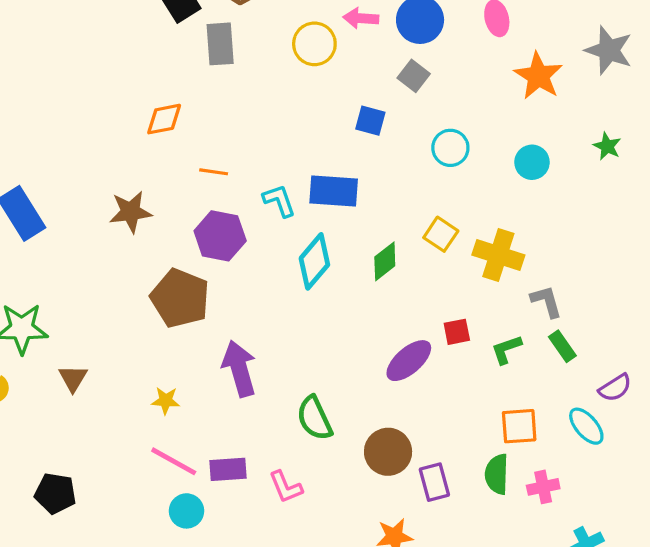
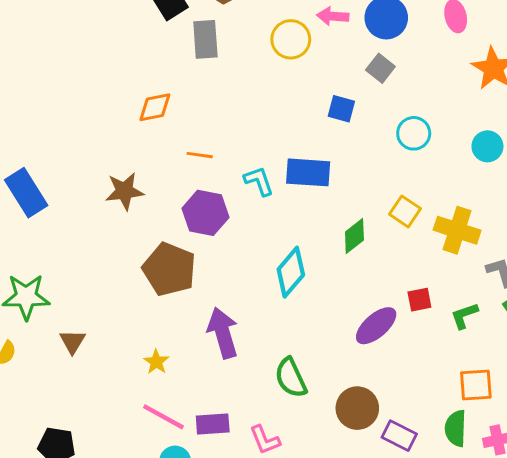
cyan diamond: (314, 261) -> (291, 272), moved
yellow star: (166, 401) -> (156, 362), turned 30
purple rectangle: (434, 482) -> (399, 436), turned -48

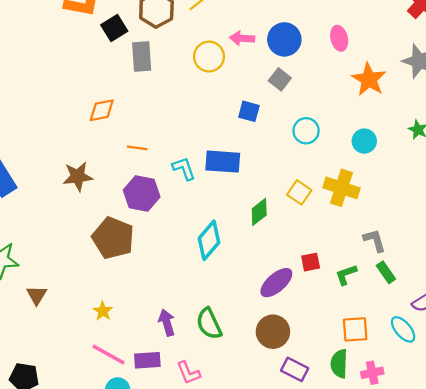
yellow cross: (457, 230) -> (341, 188), moved
purple arrow: (223, 333) -> (167, 323), moved, size x0.7
brown circle: (357, 408) -> (273, 332), moved

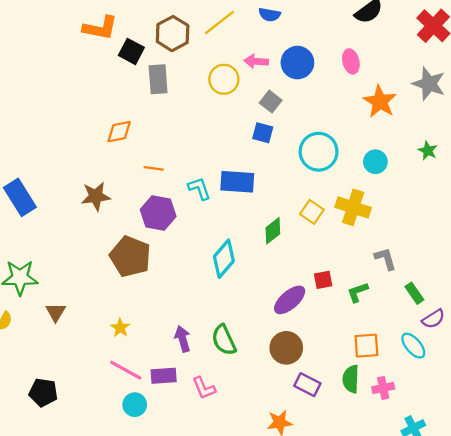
black square: (114, 28) -> (131, 51), turned -30
gray square: (280, 79) -> (271, 102), moved
cyan circle: (306, 131) -> (319, 152), size x1.5
green rectangle: (386, 272) -> (414, 293), moved

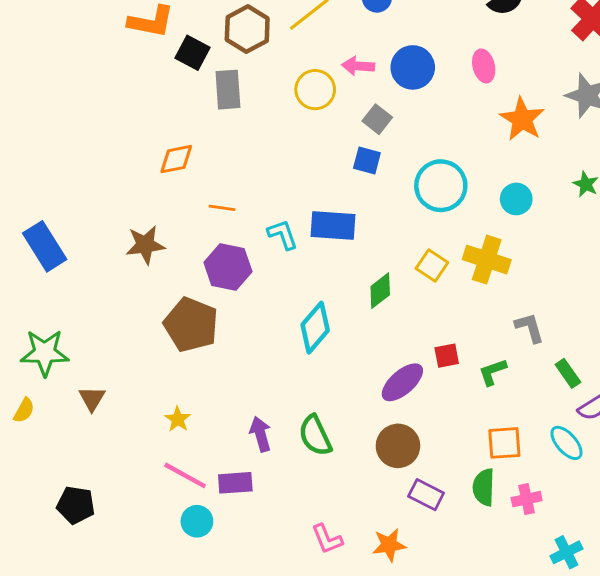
pink L-shape: (204, 388) -> (327, 539), moved

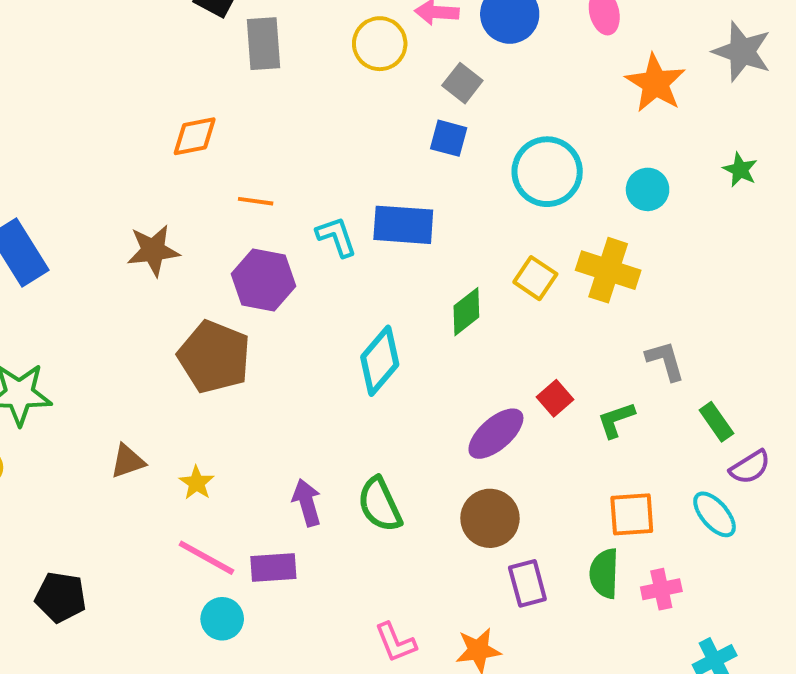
red square: (447, 356) -> (555, 398), turned -30
brown triangle: (92, 399) -> (128, 461), moved, turned 40
purple rectangle: (426, 495) -> (527, 583), turned 48

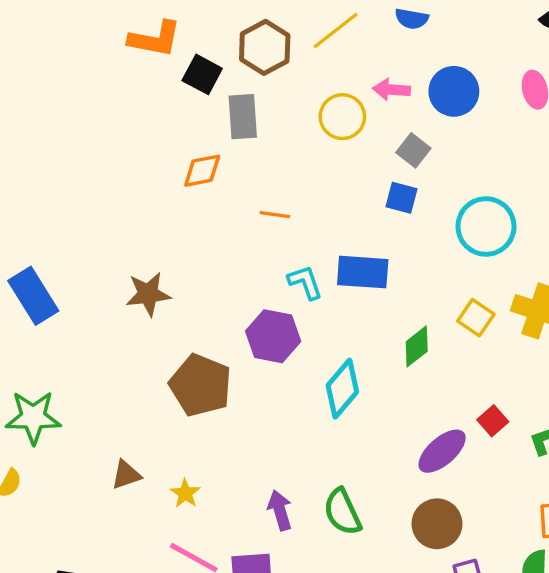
orange diamond: (195, 136) -> (202, 171), moved
orange line: (256, 201) -> (275, 215), moved
purple hexagon: (264, 280) -> (273, 336), moved

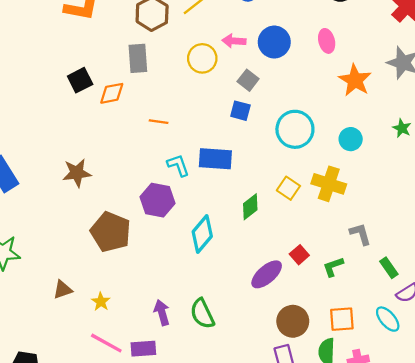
black square: (202, 74) -> (80, 80), moved, turned 35
brown circle: (437, 524) -> (293, 321), moved

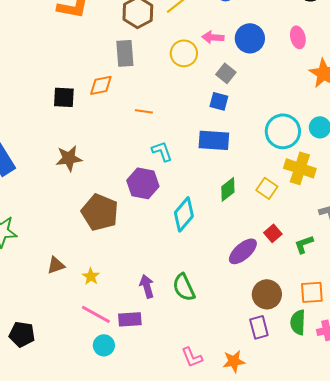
black square: (80, 80) -> (64, 97), moved, turned 30
cyan circle: (295, 129) -> (283, 131), moved
blue rectangle: (215, 159) -> (214, 140), moved
yellow square: (288, 188) -> (267, 188), moved

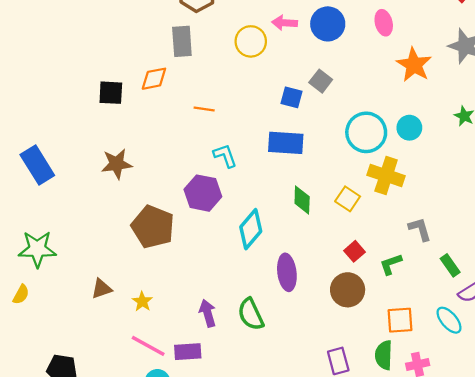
gray square: (226, 73) -> (321, 81), moved
green diamond: (228, 189) -> (302, 200), turned -50
purple ellipse: (243, 251) -> (287, 272), moved, turned -56
brown circle: (267, 294) -> (348, 290), moved

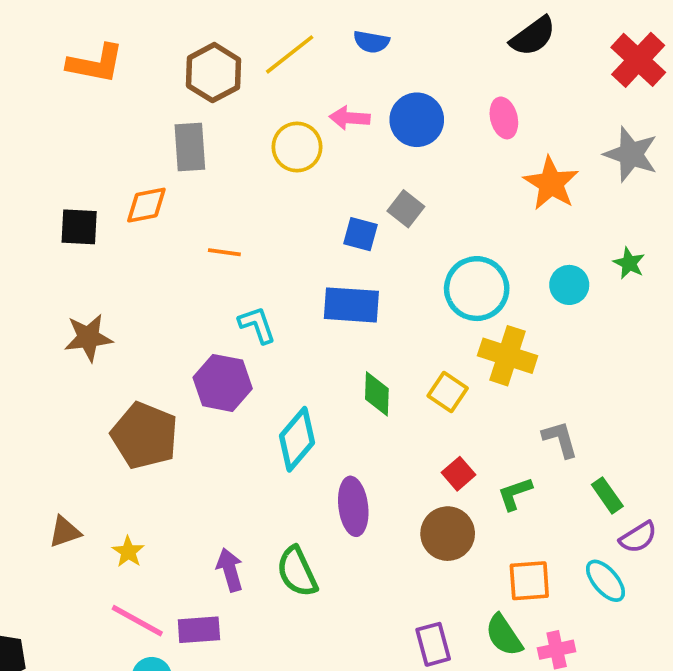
cyan circle: (409, 128) -> (569, 285), moved
green semicircle: (384, 355) -> (504, 635), turned -36

